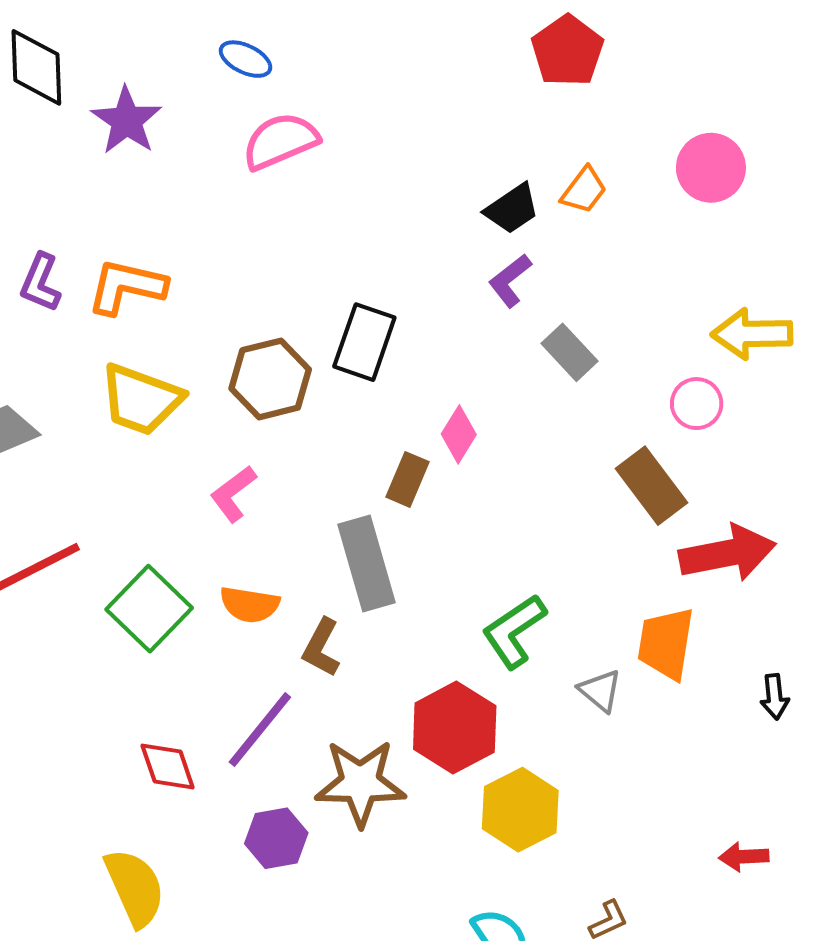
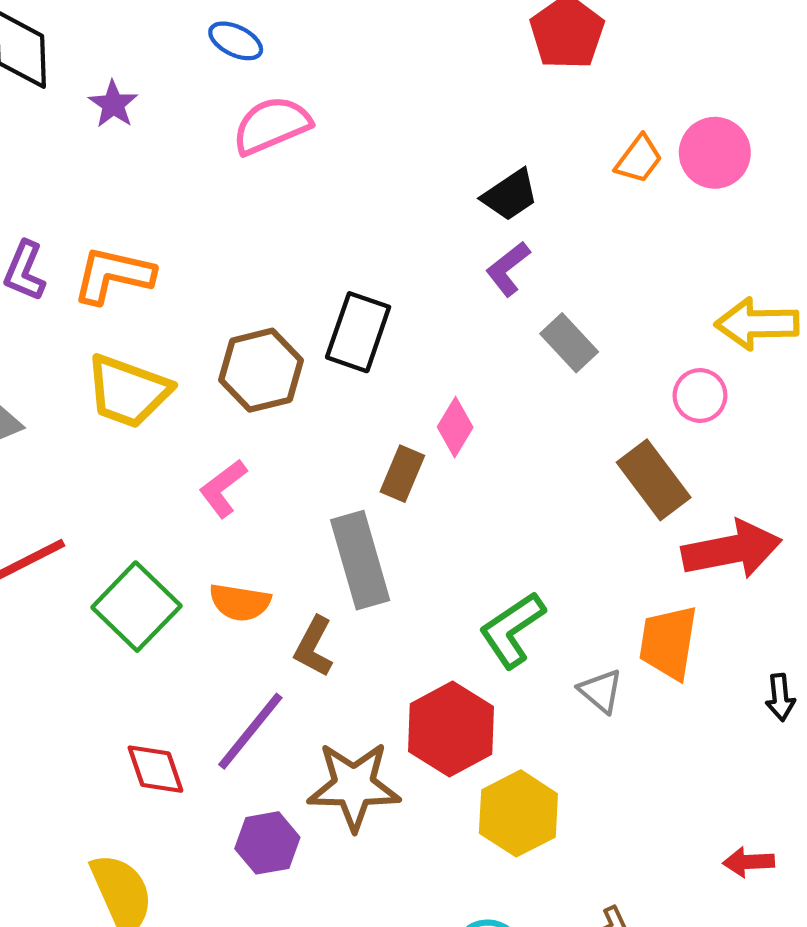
purple star: (127, 121) -> (113, 104), size x0.7
orange trapezoid: (584, 190) -> (639, 159), moved

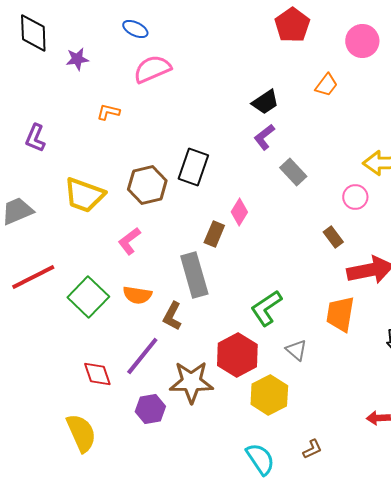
purple star: (113, 104) -> (77, 59), turned 30
pink circle: (715, 153) -> (362, 41), moved
orange L-shape: (113, 275) -> (108, 112), moved, size x0.6
brown rectangle: (654, 480) -> (333, 237), size x0.6
gray triangle: (601, 691) -> (296, 350), moved

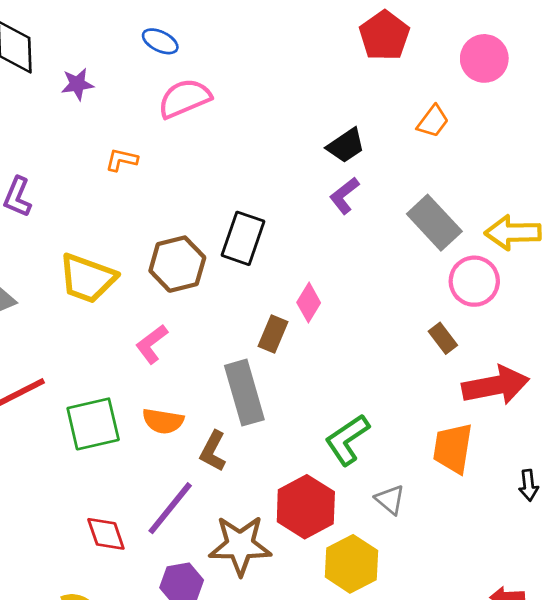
gray rectangle: (293, 172) -> (434, 223), moved, size x1.4
pink circle: (355, 197) -> (474, 281), size x1.4
green square: (88, 297) -> (93, 424), turned 33

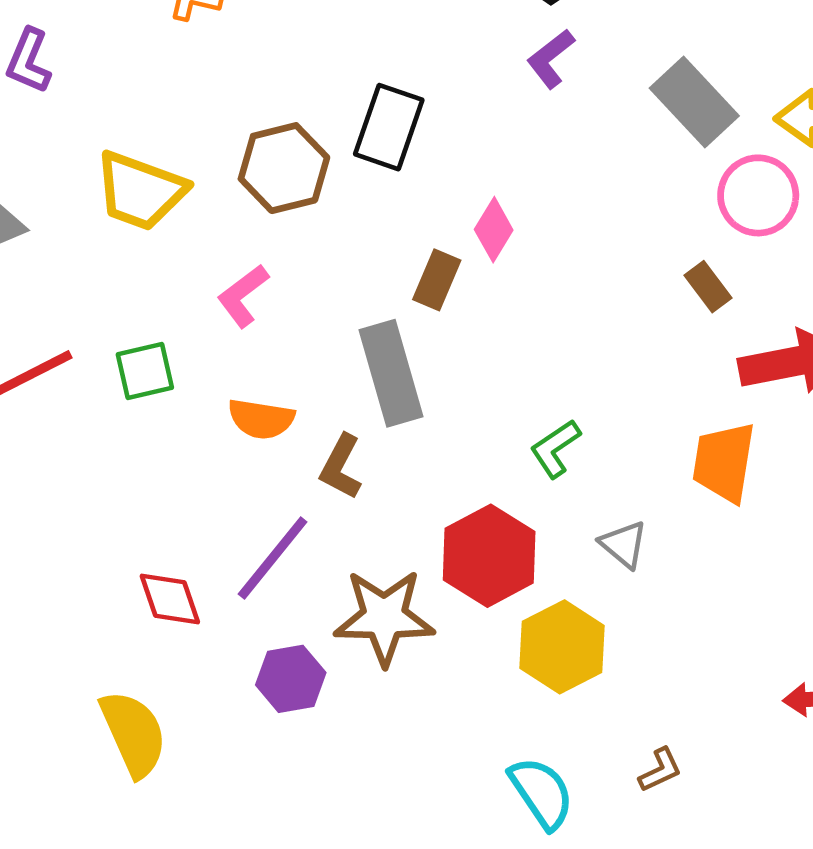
green square: (93, 424) -> (145, 371), moved, size x0.7
green L-shape: (347, 440) -> (555, 449), size x0.7

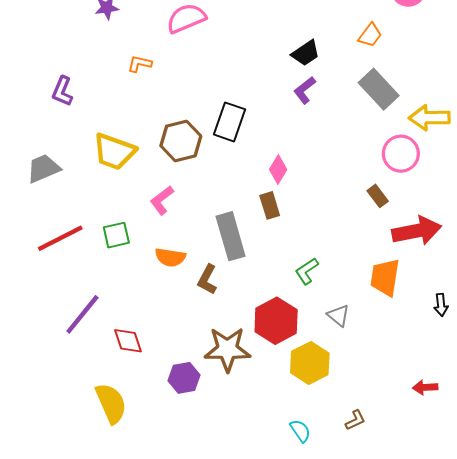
gray rectangle: (694, 102) -> (379, 89), moved
brown rectangle: (437, 280) -> (270, 205), moved, turned -40
purple line: (273, 558) -> (82, 314), moved
cyan semicircle: (542, 793) -> (300, 431), size x0.7

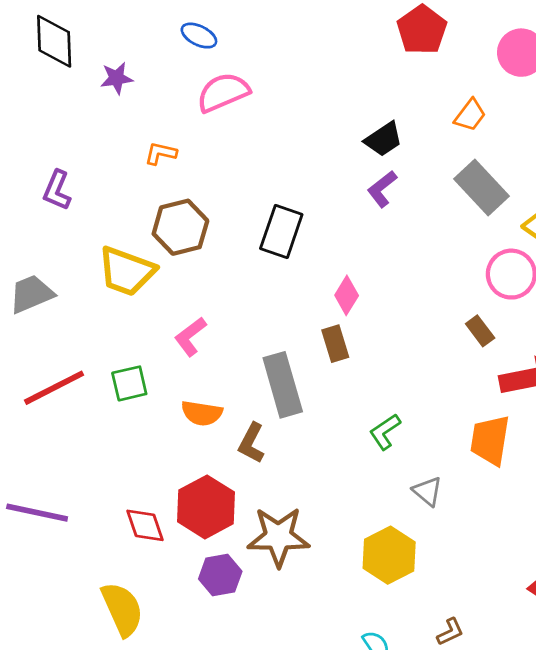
brown hexagon: (181, 141) -> (180, 227), moved
purple line: (82, 314) -> (37, 513), moved, turned 63
red hexagon: (276, 321) -> (206, 507), moved

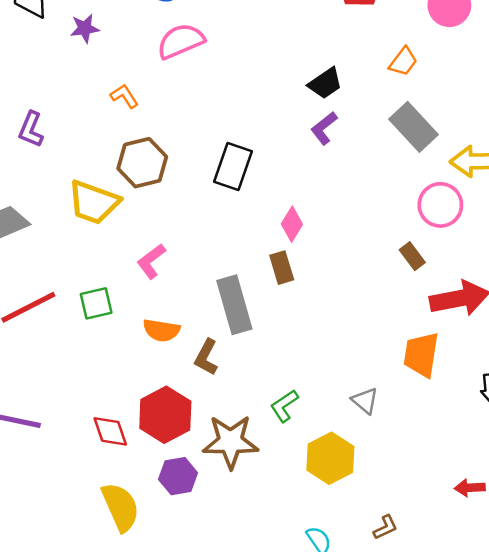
orange L-shape: (161, 153) -> (124, 96), turned 44
green L-shape: (385, 432) -> (284, 406), moved
yellow semicircle: (122, 609) -> (120, 507), moved

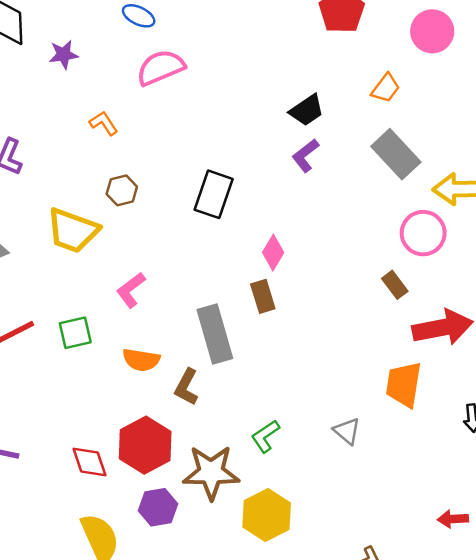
brown hexagon: (142, 163) -> (122, 190), size x0.6
yellow hexagon: (330, 458) -> (267, 515), moved

